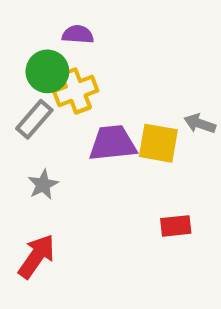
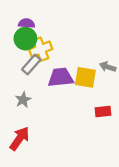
purple semicircle: (78, 34) -> (27, 23), moved
gray rectangle: (34, 119) -> (31, 64), moved
red rectangle: (176, 226) -> (103, 112), moved

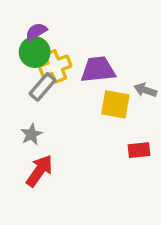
purple semicircle: (27, 23) -> (36, 32), turned -35
purple trapezoid: (61, 77) -> (98, 69), moved
red arrow: (20, 139) -> (39, 171), moved

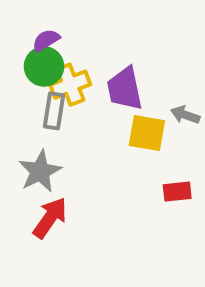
purple trapezoid: (98, 69) -> (125, 89), turned -96
gray rectangle: (43, 87) -> (54, 111), turned -32
gray star: (31, 134) -> (40, 171), size x1.5

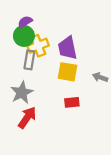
gray arrow: (185, 115) -> (100, 77), moved
yellow square: (147, 133) -> (67, 72), moved
red rectangle: (177, 192) -> (72, 102), moved

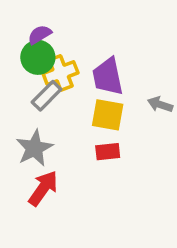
gray rectangle: (29, 60) -> (47, 96), turned 36
gray arrow: (100, 77) -> (160, 104), moved
red rectangle: (72, 102) -> (108, 152), moved

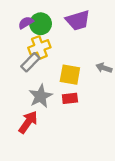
green circle: (38, 57) -> (41, 24), moved
purple trapezoid: (108, 77) -> (78, 20), moved, turned -95
gray star: (34, 148) -> (41, 96), moved

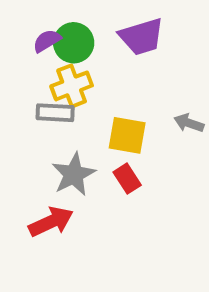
gray rectangle: (30, 62) -> (55, 113), turned 48
red rectangle: (70, 98) -> (127, 179), turned 63
red arrow: (28, 122) -> (51, 222), turned 30

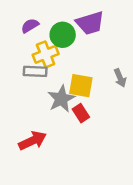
green circle: (74, 43) -> (63, 35), moved
gray arrow: (189, 123) -> (120, 78), turned -132
gray star: (74, 174) -> (61, 99), moved

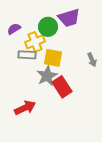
purple semicircle: (30, 26) -> (14, 29), moved
yellow square: (81, 86) -> (53, 58), moved
red rectangle: (81, 113) -> (62, 87), size x1.5

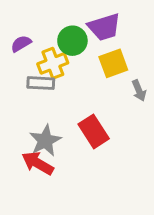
yellow square: (53, 58) -> (113, 63), moved, turned -30
gray star: (47, 76) -> (45, 140), moved
red arrow: (25, 108) -> (38, 163), turned -125

